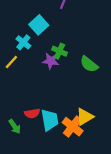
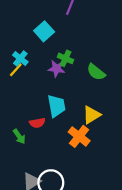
cyan cross: (23, 42) -> (20, 58), moved
yellow triangle: (85, 117) -> (92, 115), moved
cyan trapezoid: (50, 120) -> (56, 106), moved

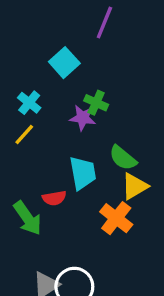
yellow line: (16, 70) -> (24, 134), moved
green semicircle: (96, 72) -> (123, 158), moved
green arrow: (19, 136) -> (28, 218), size x1.5

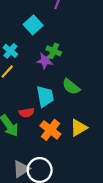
yellow triangle: (135, 186) -> (79, 128), moved
orange cross: (116, 218) -> (50, 130), moved

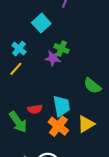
green semicircle: (71, 87) -> (92, 86), moved
cyan trapezoid: (45, 96) -> (62, 106), moved

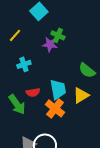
cyan cross: (19, 49) -> (24, 64), moved, turned 32
yellow line: (16, 69) -> (15, 35), moved
yellow triangle: (86, 124) -> (81, 95), moved

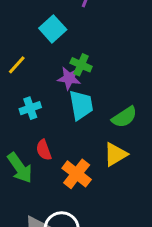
green semicircle: (87, 70) -> (124, 117), turned -72
cyan trapezoid: (58, 89) -> (81, 105), moved
red semicircle: (33, 92) -> (44, 150), turned 80

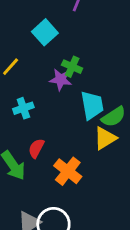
cyan trapezoid: (81, 105) -> (92, 105), moved
red semicircle: (44, 150) -> (36, 148), turned 48
yellow triangle: (115, 154) -> (105, 138), moved

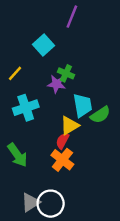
cyan cross: (23, 108) -> (26, 108), size x1.5
yellow triangle: (105, 138) -> (70, 125), moved
red semicircle: (36, 148) -> (62, 141), moved

